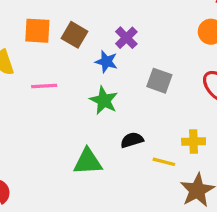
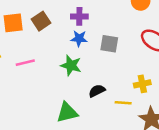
brown square: (75, 35) -> (41, 21), turned 36
purple cross: (126, 38) -> (79, 16), turned -35
blue star: (106, 62) -> (79, 38), moved

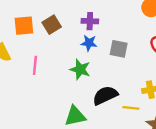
pink line: (25, 63) -> (35, 65), turned -72
black semicircle: (97, 91) -> (105, 95), size x1.5

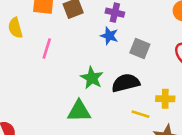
green star: (80, 69) -> (92, 78), moved
black semicircle: (105, 95) -> (126, 83), moved

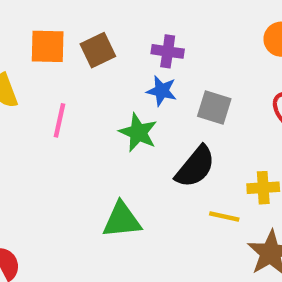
green star: (92, 78) -> (138, 133), moved
black semicircle: (126, 83) -> (195, 167), turned 148

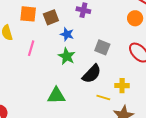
purple cross: (168, 51) -> (83, 10), moved
blue star: (162, 91) -> (67, 34), moved

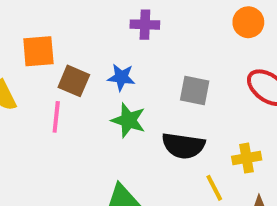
brown square: (51, 17) -> (74, 81), moved, turned -35
black semicircle: (92, 74) -> (183, 146), turned 65
yellow line: (103, 98) -> (214, 188), turned 56

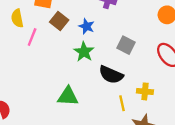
pink line: (56, 117) -> (32, 37), moved

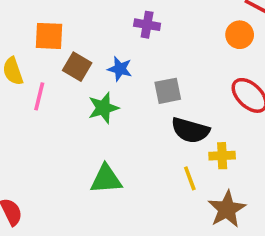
gray square: (126, 45) -> (168, 91), moved, turned -30
green star: (84, 52) -> (103, 108), moved, turned 30
black semicircle: (111, 75) -> (190, 130), moved

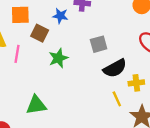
blue star: (120, 69) -> (60, 16), moved
black semicircle: (190, 130) -> (115, 68), turned -40
green triangle: (106, 179) -> (36, 105), moved

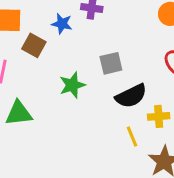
green star: (58, 58) -> (72, 85), moved
green triangle: (36, 105) -> (19, 113), moved

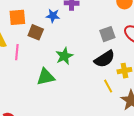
gray square: (111, 63) -> (107, 34), moved
green triangle: (19, 113) -> (46, 77), moved

